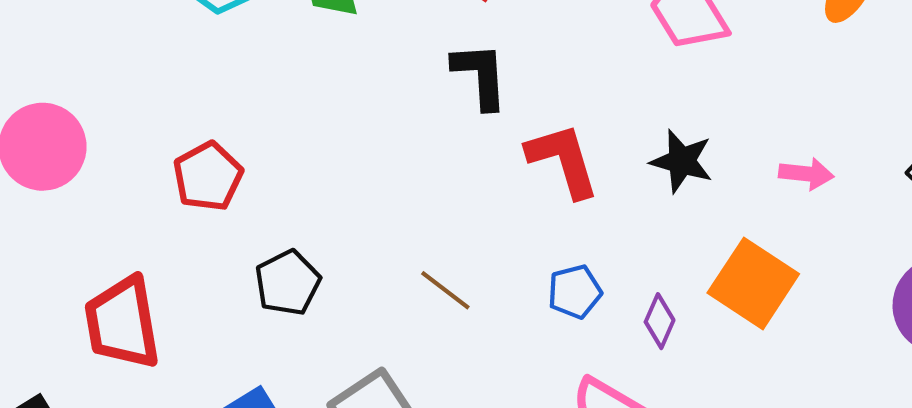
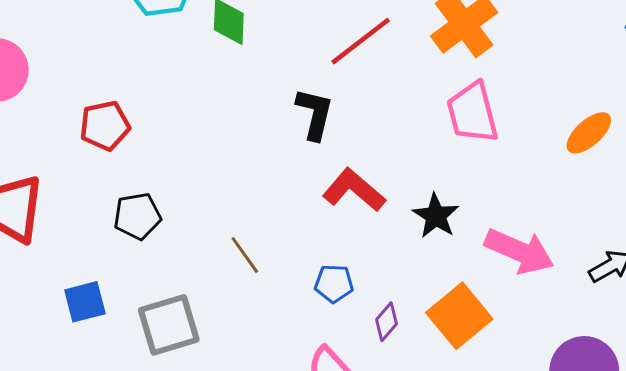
red L-shape: (563, 160) -> (354, 190), turned -50
pink arrow: (806, 174) -> (519, 251), size x1.8

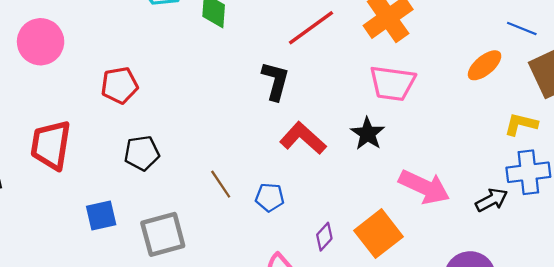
pink trapezoid: (472, 113) -> (392, 83), turned -69
orange ellipse: (589, 133) -> (485, 65), moved
black star: (436, 216) -> (368, 134), moved
blue pentagon: (334, 283) -> (270, 197), moved

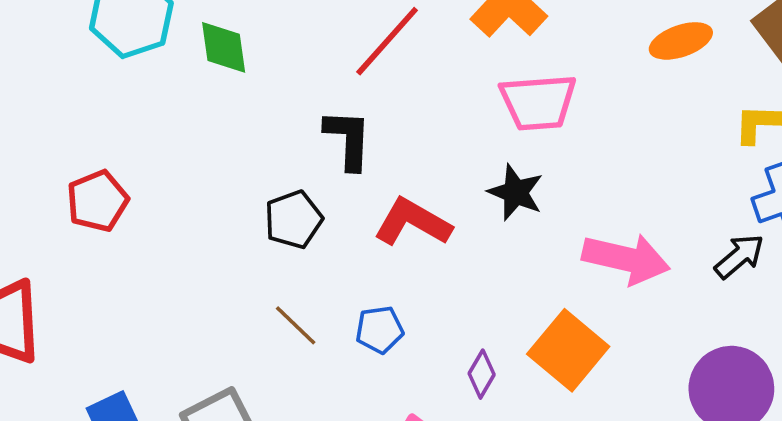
orange ellipse: (485, 65) -> (681, 41), turned 33
black pentagon: (142, 153) -> (293, 219), moved

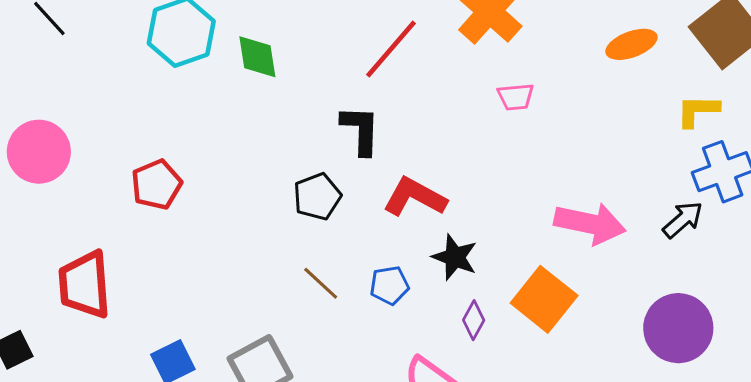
pink trapezoid: (538, 102) -> (516, 97), size x0.6
black star: (516, 192) -> (455, 257), moved

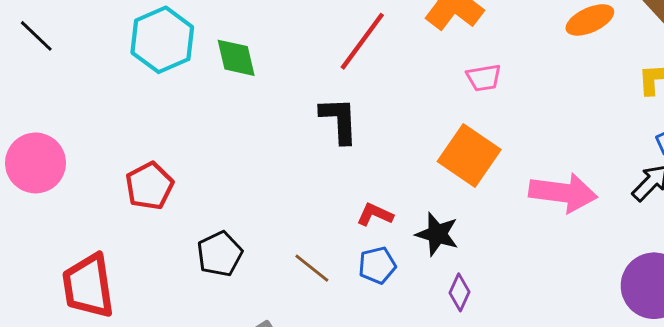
black pentagon: (317, 197) -> (220, 254), moved
red L-shape: (415, 197) -> (375, 215), moved, size x0.6
orange square: (544, 299) -> (469, 155), moved

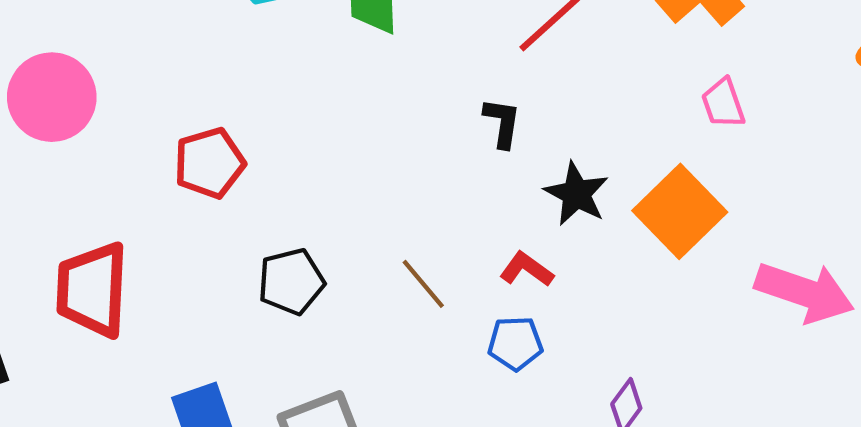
pink trapezoid: (484, 78) -> (723, 103), turned 69
black L-shape: (339, 120) -> (502, 123), size x0.7
black star: (437, 234) -> (576, 194), moved
brown line: (312, 268) -> (423, 284), moved

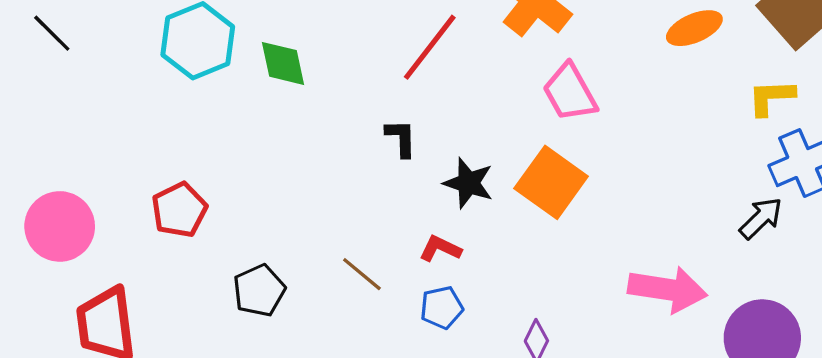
pink circle: (52, 97) -> (60, 226), moved
pink trapezoid: (723, 103) -> (570, 92), size x1.5
pink arrow: (805, 292) -> (668, 289), moved

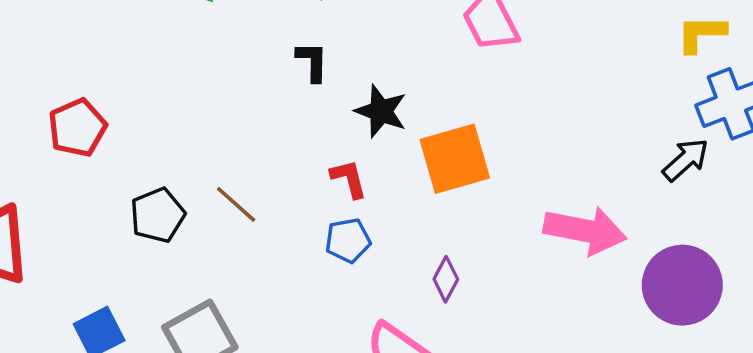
orange square: (551, 182) -> (455, 159), moved, turned 36
red L-shape: (440, 249) -> (349, 179), turned 48
brown line: (362, 274) -> (236, 204), moved

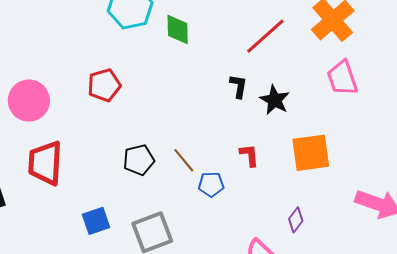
black star: (381, 111) -> (275, 100), moved
red pentagon: (77, 128) -> (104, 85), moved
blue pentagon: (348, 240) -> (211, 184), moved

